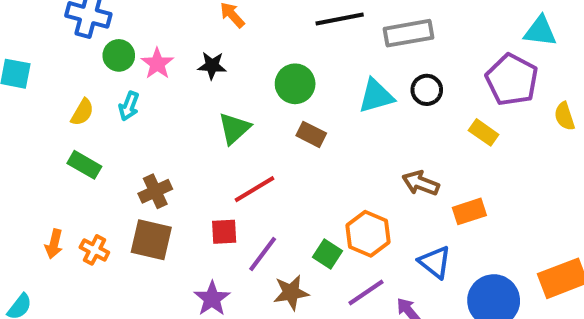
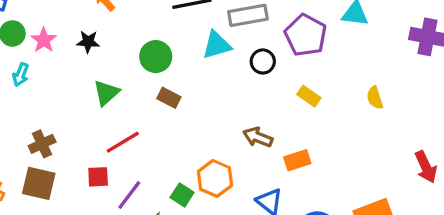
purple pentagon: (512, 80) -> (306, 35), moved
cyan triangle: (376, 96) -> (217, 45), moved
yellow semicircle: (565, 116) -> (375, 98), moved

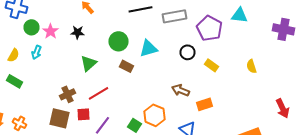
cyan triangle: (217, 45) -> (148, 48), moved
black circle: (263, 61) -> (188, 52), moved
brown cross: (42, 144) -> (68, 94), moved
brown square: (39, 183) -> (60, 118), moved

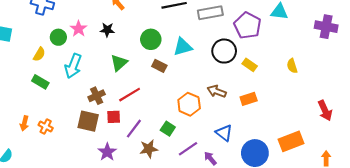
green circle: (32, 27) -> (58, 37), moved
cyan arrow: (36, 52) -> (73, 66), moved, size x1.6
black circle: (188, 52) -> (224, 51), size x1.5
orange rectangle: (204, 104) -> (249, 99), moved
orange hexagon: (154, 115) -> (189, 104), moved

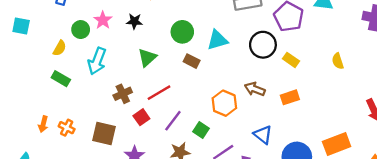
red square: (114, 117) -> (141, 117), turned -32
brown square: (88, 121) -> (104, 134), moved
purple line: (134, 129) -> (173, 121), moved

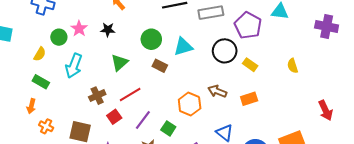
orange arrow: (43, 124) -> (31, 106), moved

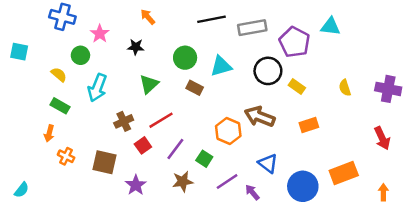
purple cross: (327, 26) -> (388, 89), moved
pink star: (79, 29) -> (100, 34), moved
yellow semicircle: (40, 54) -> (59, 75), turned -80
brown arrow: (217, 91) -> (260, 117), size x1.4
orange rectangle: (249, 99) -> (309, 125), moved

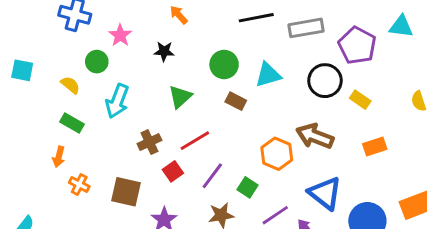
cyan square: (19, 52) -> (22, 70), moved
blue triangle: (268, 163) -> (325, 193), size x1.4

